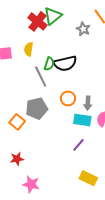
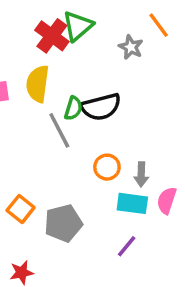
yellow semicircle: (29, 49) -> (38, 84), size x1.5
gray pentagon: (37, 108) -> (63, 223), moved

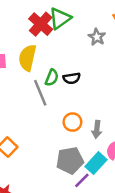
black semicircle: (101, 107) -> (72, 78), size x0.6
cyan rectangle: (132, 203) -> (96, 163), moved, turned -60
gray pentagon: (63, 223) -> (70, 161), moved

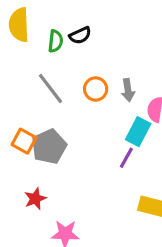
gray line: (40, 93) -> (51, 89), moved
gray pentagon: (70, 161) -> (49, 147), moved

